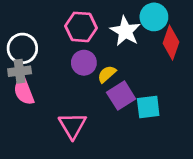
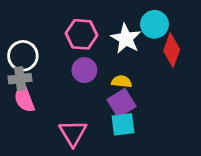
yellow semicircle: (107, 74) -> (122, 82), moved, turned 48
cyan square: (148, 107) -> (123, 124), moved

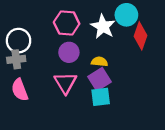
pink semicircle: (24, 99) -> (20, 90), moved
pink triangle: (73, 133) -> (65, 83), moved

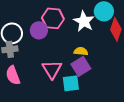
purple circle: (69, 52) -> (39, 30), moved
cyan square: (101, 97) -> (71, 83), moved

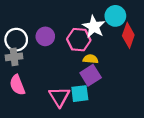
pink hexagon: (53, 18) -> (79, 40), moved
pink triangle: (52, 69) -> (59, 97), moved

